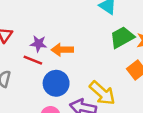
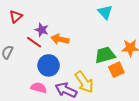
green trapezoid: (122, 37) -> (105, 55), moved

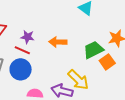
orange arrow: (60, 39) -> (58, 42), moved
blue circle: (49, 65) -> (21, 69), moved

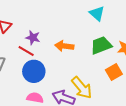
green trapezoid: (93, 50) -> (101, 45), moved
blue circle: (21, 69) -> (34, 71), moved

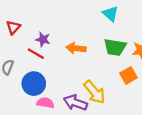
green trapezoid: (101, 45) -> (115, 47), turned -150
blue circle: (34, 71) -> (34, 84), moved

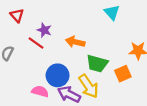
red triangle: (13, 27) -> (17, 15), turned -32
green trapezoid: (115, 47) -> (97, 63), moved
blue circle: (34, 84) -> (58, 75), moved

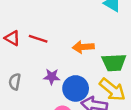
purple star: (44, 30) -> (52, 77), moved
red line: (36, 43) -> (38, 39), moved

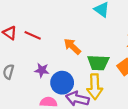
orange arrow: (83, 47) -> (72, 46), turned 42
yellow arrow: (112, 90) -> (95, 87), turned 45

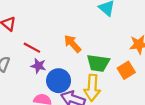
red line: (33, 35) -> (32, 48), moved

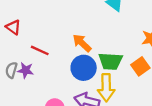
purple star: (38, 66) -> (26, 70), moved
blue circle: (59, 81) -> (84, 68), moved

